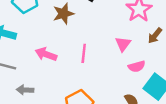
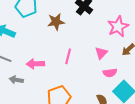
pink arrow: (46, 54) -> (35, 64), moved, turned -30

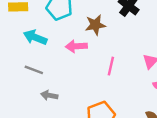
pink arrow: (35, 64) -> (76, 46), moved

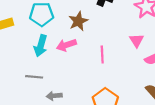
cyan arrow: (35, 37) -> (41, 46), moved, turned -80

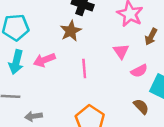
brown star: (78, 21) -> (71, 31), moved

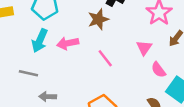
pink line: (84, 68) -> (105, 58), turned -42
pink semicircle: (139, 71) -> (158, 70), turned 70

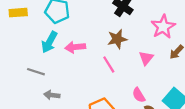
brown star: (98, 19) -> (117, 39), moved
pink semicircle: (158, 70) -> (139, 95), moved

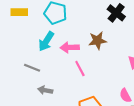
brown star: (117, 39) -> (98, 41), moved
pink line: (109, 64) -> (80, 68), moved

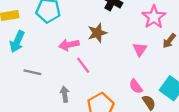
cyan arrow: (46, 41) -> (17, 42), moved
gray arrow: (45, 90) -> (65, 94), moved, turned 80

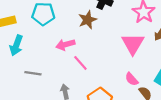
brown star: (97, 33) -> (87, 20), moved
pink triangle: (140, 49) -> (133, 44), size x1.6

